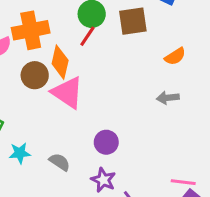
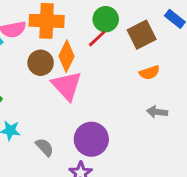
brown square: (133, 21) -> (142, 35), turned -32
orange semicircle: (175, 56) -> (149, 73), moved
purple circle: (106, 142) -> (91, 139), size x1.5

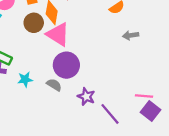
purple circle: (91, 139) -> (66, 65), moved

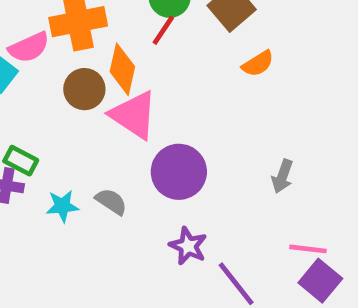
gray arrow: (131, 35) -> (282, 176), moved, turned -64
purple circle: (66, 65) -> (179, 172), moved
gray semicircle: (54, 85) -> (111, 202), moved

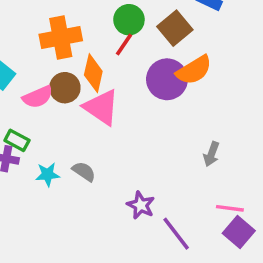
pink semicircle: (29, 47) -> (38, 97), moved
orange semicircle: (258, 64) -> (194, 70), size x1.5
purple circle: (179, 172) -> (167, 79), moved

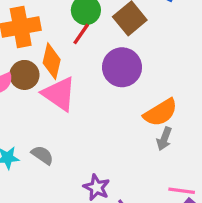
orange semicircle: (194, 70) -> (160, 112), moved

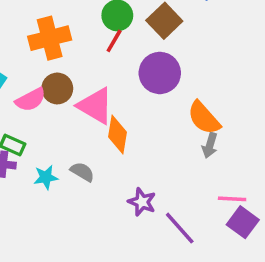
orange diamond: (52, 61) -> (118, 134), moved
orange semicircle: (160, 112) -> (204, 118), turned 84

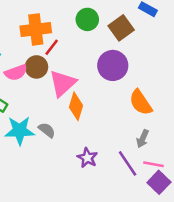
red line: (114, 41) -> (52, 47), moved
pink triangle: (95, 106) -> (63, 83), turned 40
gray arrow: (210, 145) -> (143, 139), moved
cyan star: (46, 177) -> (20, 131), size x1.6
purple line: (180, 228) -> (128, 163), moved

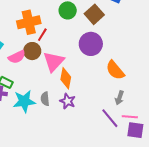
gray semicircle: (47, 130) -> (45, 99), turned -128
purple star: (87, 158) -> (67, 101), moved
purple square: (159, 182) -> (135, 130), turned -30

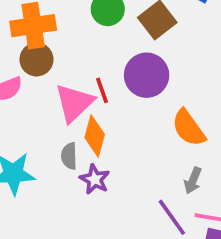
red line: (42, 35) -> (102, 90), moved, turned -56
brown circle: (32, 51) -> (36, 59), moved
gray semicircle: (45, 99) -> (69, 156), moved

